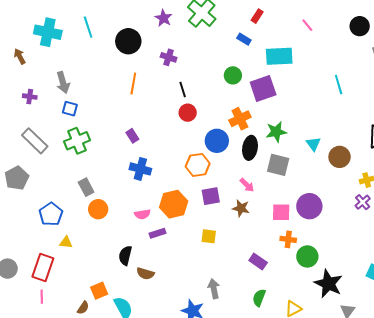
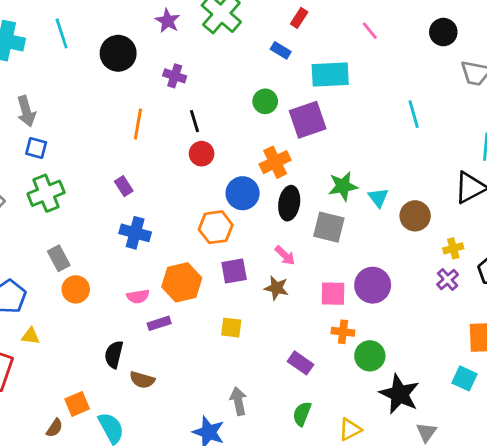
orange line: (133, 83) -> (138, 124), moved
green star: (276, 132) -> (343, 186), moved

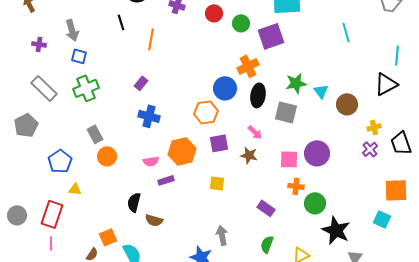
black line: (194, 121) -> (121, 22), moved
red circle: (202, 154) -> (214, 13), moved
purple rectangle: (124, 186) -> (141, 83), turned 72

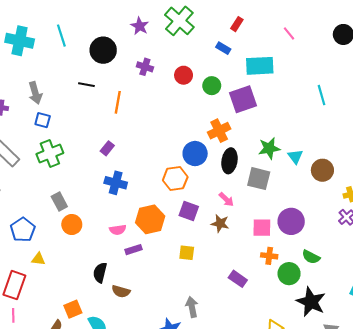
black line: (121, 22) -> (86, 85), turned -63
purple square: (219, 143) -> (189, 211), turned 30
green semicircle: (267, 244) -> (311, 257), moved, turned -84

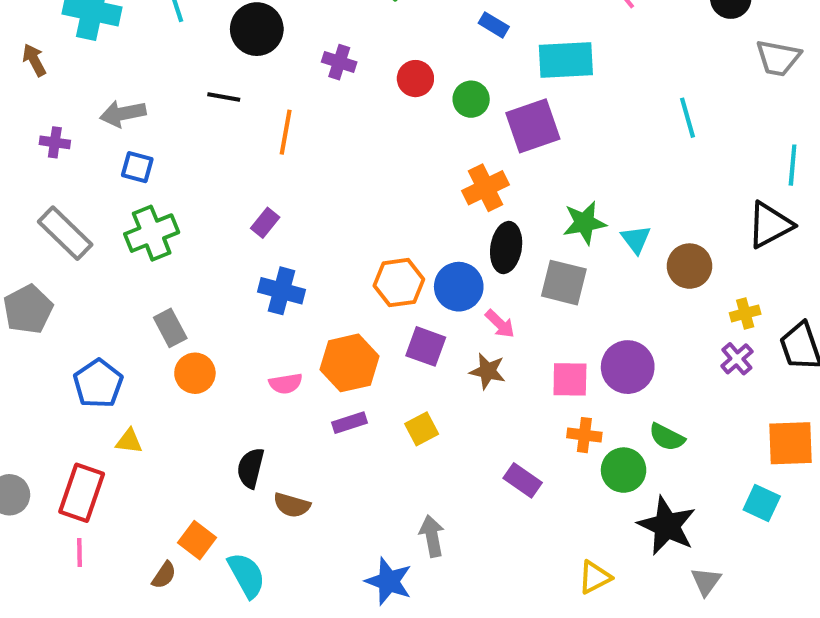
gray arrow: (35, 93) -> (123, 114), turned 95
blue circle: (195, 154) -> (459, 287), moved
purple rectangle: (133, 250) -> (349, 423), moved
yellow square: (187, 253) -> (422, 429), turned -35
orange square: (73, 309) -> (197, 540), turned -30

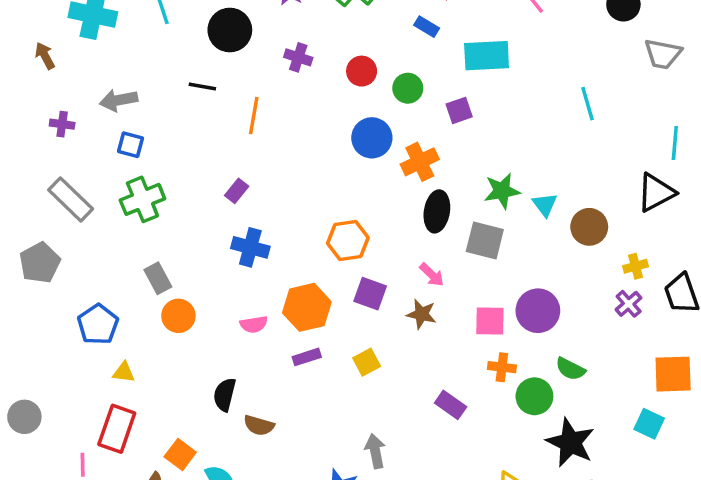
purple square: (533, 126) -> (459, 110), size x0.6
blue circle: (459, 287) -> (372, 138), moved
red rectangle: (82, 493) -> (117, 429), moved

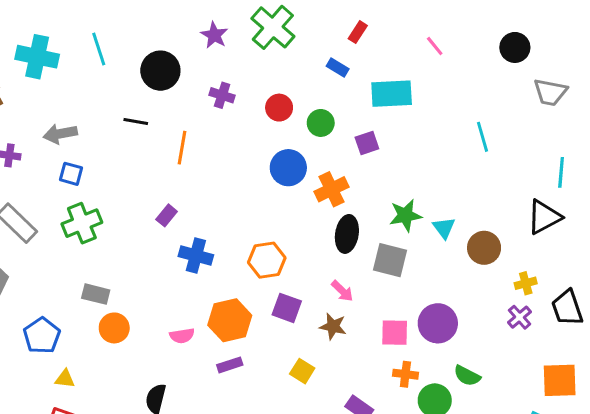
blue cross: (250, 247) -> (196, 256), moved
gray rectangle: (158, 278) -> (96, 294), turned -48
yellow square: (367, 362) -> (302, 371), moved, turned -30

